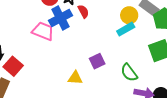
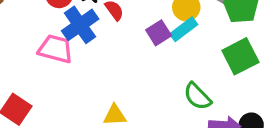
purple square: (97, 61) -> (159, 33), moved

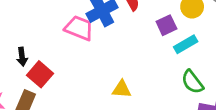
cyan rectangle: (184, 29) -> (186, 44), moved

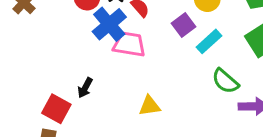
pink trapezoid: (79, 28) -> (129, 44), moved
black arrow: (22, 57) -> (85, 88), moved, turned 48

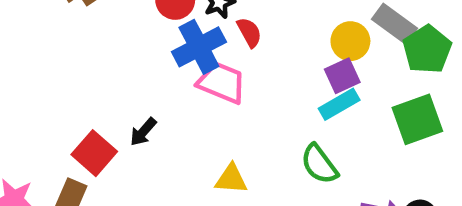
purple square: (184, 25) -> (342, 76), moved
green semicircle: (225, 81) -> (319, 164), moved

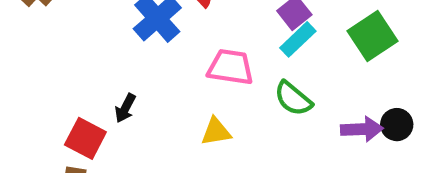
pink trapezoid: (222, 83) -> (231, 67), moved

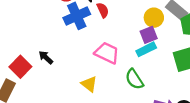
black arrow: (125, 108) -> (46, 57), turned 88
yellow triangle: (216, 132) -> (89, 84), turned 30

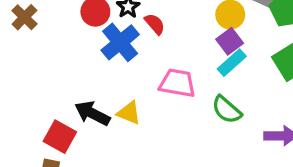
black arrow: (46, 57) -> (92, 113), size x1.5
yellow triangle: (89, 84) -> (129, 113), moved

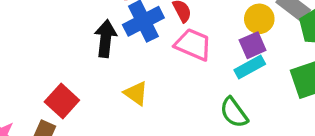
pink trapezoid: (177, 83) -> (193, 44), moved
black arrow: (92, 113) -> (106, 39), moved, turned 56

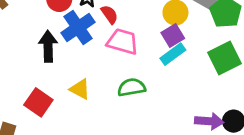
red square: (62, 101) -> (38, 102), moved
green semicircle: (234, 113) -> (132, 87), moved, turned 124

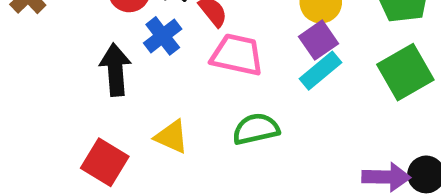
blue cross: (78, 28) -> (163, 36), size x0.7

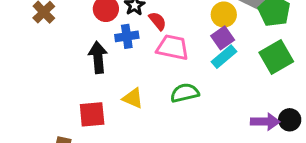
blue cross: (163, 36) -> (127, 36), turned 30
red square: (105, 162) -> (92, 114), turned -36

